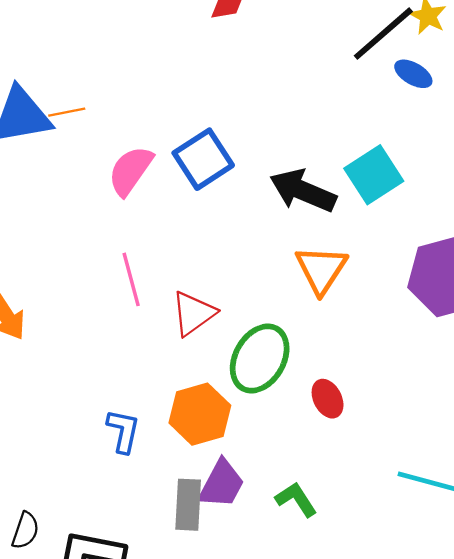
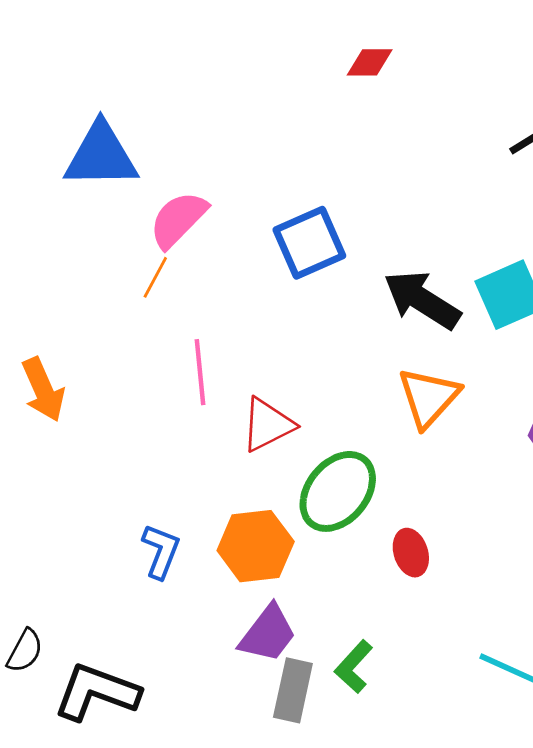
orange line: (67, 112) -> (155, 277), moved, turned -60
pink semicircle: (130, 171) -> (178, 220), moved
green L-shape: (296, 499) -> (354, 667), turned -114
gray rectangle: (188, 505) -> (293, 690), moved

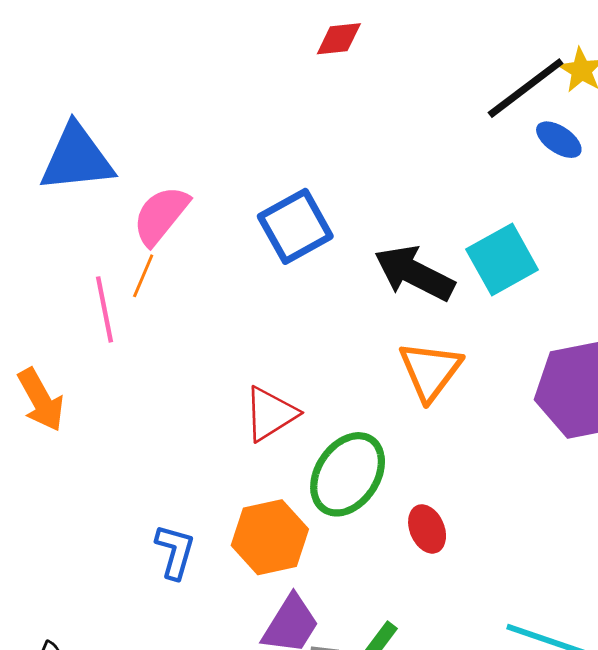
pink line: (200, 372) -> (105, 309), moved

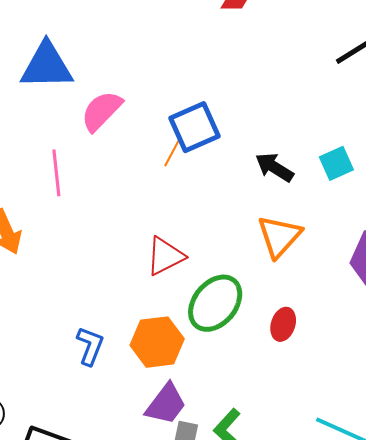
cyan square: (502, 260) -> (336, 163), size x0.7
black arrow: (414, 273) -> (274, 167), size x0.7
orange line: (143, 276) -> (172, 152), moved
red ellipse: (427, 529) -> (283, 324), moved, turned 36

